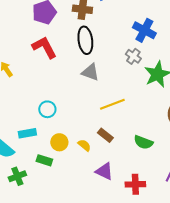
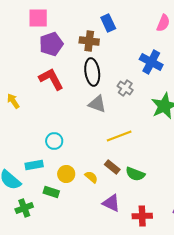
gray cross: (133, 56) -> (125, 88), moved
green semicircle: (143, 142) -> (135, 174), moved

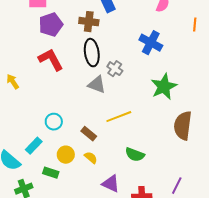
gray cross: (125, 88) -> (115, 69), moved
cyan rectangle: (34, 165) -> (34, 146), turned -36
brown rectangle: (112, 167) -> (89, 134), moved

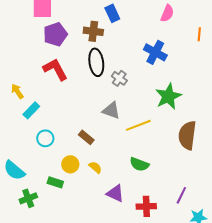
gray triangle: (97, 85) -> (111, 110), moved
yellow line: (119, 117) -> (138, 125), moved
cyan circle: (54, 122) -> (45, 138), moved
brown rectangle: (89, 134) -> (86, 137), moved
cyan rectangle: (34, 146) -> (31, 110), moved

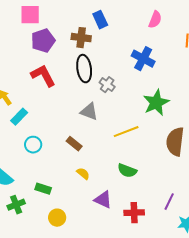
gray triangle: (111, 110) -> (89, 112), moved
yellow circle: (70, 164) -> (57, 218), moved

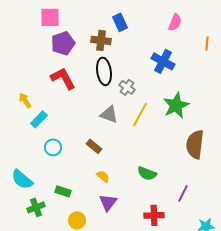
yellow line: (126, 132) -> (140, 114), moved, turned -40
purple triangle: (103, 200) -> (108, 202), moved, turned 42
purple line: (169, 202) -> (183, 193), moved

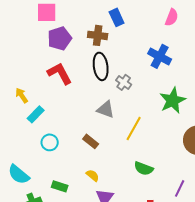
yellow line: (140, 114) -> (134, 128), moved
yellow semicircle: (103, 176) -> (93, 175), moved

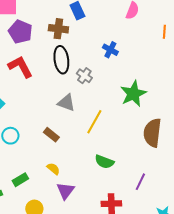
purple pentagon: (60, 38) -> (20, 32), turned -30
blue cross: (160, 56) -> (110, 50), moved, size x0.7
green rectangle: (60, 186) -> (20, 180), turned -49

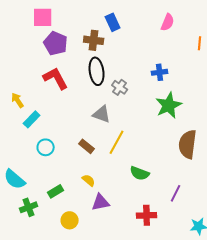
blue cross: (110, 50) -> (160, 72), moved, turned -35
yellow line: (94, 122) -> (117, 142), moved
purple triangle: (65, 191) -> (101, 202), turned 42

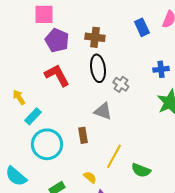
blue rectangle: (113, 22) -> (142, 27), moved
yellow line: (117, 142) -> (114, 156), moved
brown rectangle: (87, 146) -> (83, 135), moved, turned 42
cyan circle: (46, 147) -> (47, 144), size x1.8

